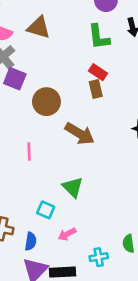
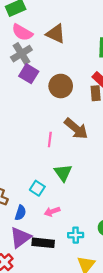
brown circle: (46, 102) -> (61, 86), moved
pink line: (29, 151) -> (50, 139), moved

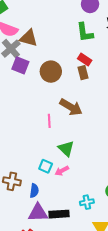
brown triangle: (56, 34) -> (29, 38), moved
pink arrow: (52, 212) -> (62, 171), moved
purple triangle: (20, 237) -> (38, 213), turned 45

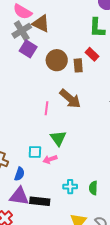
brown rectangle: (83, 73) -> (78, 65), moved
cyan square: (46, 166) -> (35, 152), turned -32
cyan cross: (87, 202) -> (70, 187), moved

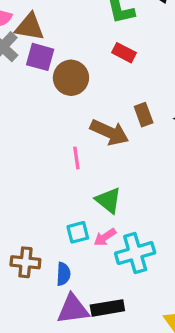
purple square: (28, 49) -> (40, 57), moved
brown rectangle: (78, 65) -> (144, 115), moved
cyan cross: (70, 187) -> (135, 253), moved, size x1.6

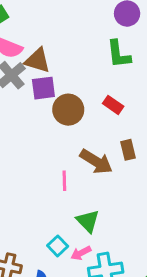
red rectangle: (124, 53) -> (113, 105), moved
purple square: (40, 57) -> (43, 88), turned -30
cyan square: (78, 232) -> (58, 246), turned -36

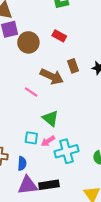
pink line: (64, 181) -> (31, 92), turned -48
cyan square: (58, 246) -> (31, 138), turned -32

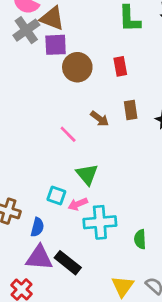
red rectangle: (59, 36) -> (120, 66), turned 40
brown arrow: (52, 76) -> (100, 119), size x0.6
black rectangle: (49, 185) -> (68, 263), turned 36

